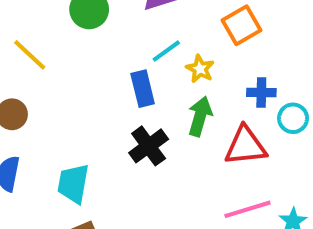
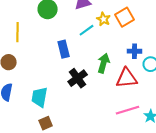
yellow line: (30, 55) -> (18, 32), turned 48
yellow star: (200, 69) -> (104, 19), moved
blue rectangle: (143, 89) -> (64, 49), moved

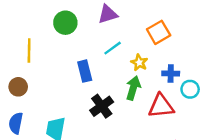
yellow star: (104, 19) -> (139, 63), moved

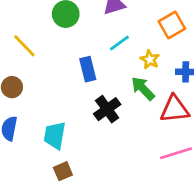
yellow line: (29, 50) -> (24, 46), turned -45
green arrow: (133, 88) -> (143, 88), turned -60

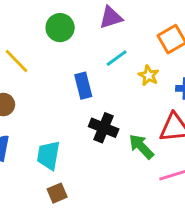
green arrow: (143, 88) -> (141, 147), moved
black cross: (107, 109) -> (104, 128), turned -32

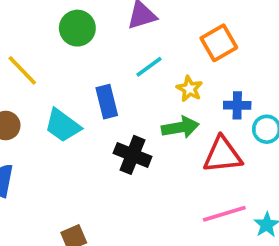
green arrow: (141, 147) -> (180, 127), moved, turned 124
cyan trapezoid: (48, 155) -> (63, 125), moved, turned -64

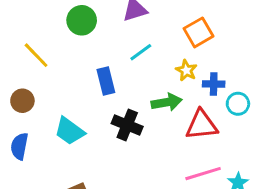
yellow star: (189, 89) -> (186, 70), moved
cyan trapezoid: (63, 125) -> (69, 131), moved

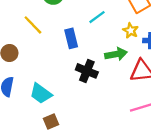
yellow line: (36, 55) -> (33, 25), moved
cyan trapezoid: (69, 131) -> (41, 93), moved

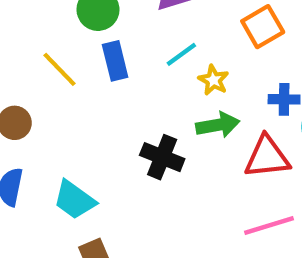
yellow star: (131, 31) -> (213, 80), moved
blue rectangle: (71, 38) -> (115, 61), moved

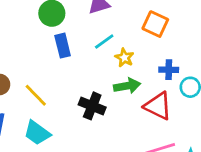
orange square: (263, 27) -> (155, 24), turned -35
yellow line: (59, 69) -> (36, 95), moved
red triangle: (267, 157) -> (158, 106), turned 32

